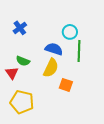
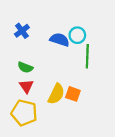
blue semicircle: (54, 49) -> (60, 40), moved
yellow semicircle: (51, 68) -> (56, 94), moved
red triangle: (12, 73) -> (26, 86), moved

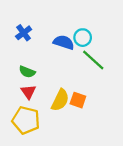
green line: (87, 56) -> (93, 60), turned -50

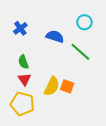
cyan circle: (83, 38) -> (84, 22), moved
green semicircle: (27, 72) -> (23, 62), turned 48

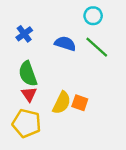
cyan circle: (84, 22) -> (93, 16), moved
green line: (80, 52) -> (97, 47), moved
green semicircle: (23, 62) -> (28, 74), size x1.5

